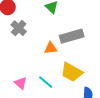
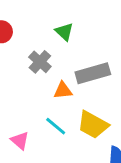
gray cross: (19, 28) -> (40, 62), moved
cyan line: (46, 82) -> (56, 126), moved

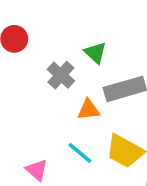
green triangle: (64, 32) -> (95, 53), moved

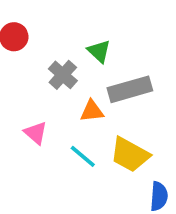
pink triangle: (37, 170) -> (36, 133), moved

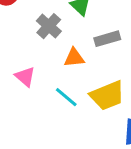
gray rectangle: (130, 89) -> (107, 39), size x0.7
yellow trapezoid: (130, 155) -> (107, 96), turned -51

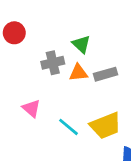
gray cross: (49, 26) -> (53, 63), turned 35
orange triangle: (74, 58) -> (78, 73), moved

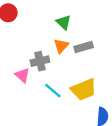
gray cross: (53, 63) -> (40, 61), moved
orange triangle: (78, 73) -> (61, 46), turned -42

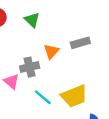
green triangle: (64, 22) -> (32, 20), moved
gray rectangle: (84, 47) -> (80, 43), moved

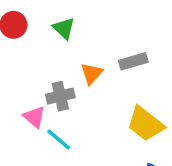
yellow trapezoid: (74, 96) -> (145, 124), moved, turned 60
cyan line: (43, 97) -> (59, 139), moved

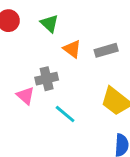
orange triangle: (92, 73) -> (72, 49), moved, turned -36
cyan line: (59, 139) -> (65, 114), moved

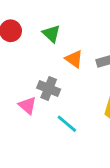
gray cross: (47, 79) -> (49, 89), turned 35

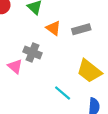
cyan line: (67, 124) -> (63, 93), moved

